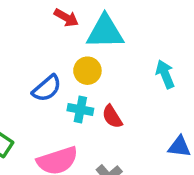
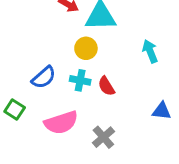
blue semicircle: (47, 88) -> (44, 77), moved

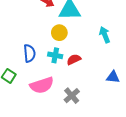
blue semicircle: (44, 77) -> (29, 53), turned -54
red semicircle: (106, 86) -> (74, 59), turned 96

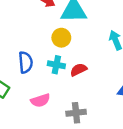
pink semicircle: (42, 85) -> (40, 100), size x0.7
gray cross: (72, 96) -> (76, 113), turned 35

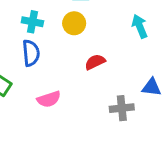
cyan cross: (56, 65) -> (32, 22), moved
gray cross: (76, 113) -> (122, 108), moved

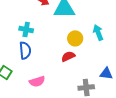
yellow circle: (74, 23) -> (75, 38), moved

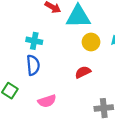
yellow circle: (75, 38) -> (91, 42), moved

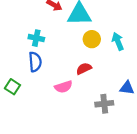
pink semicircle: (47, 101) -> (63, 87), moved

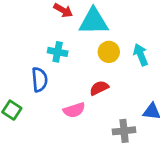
cyan cross: (36, 38) -> (58, 52), moved

